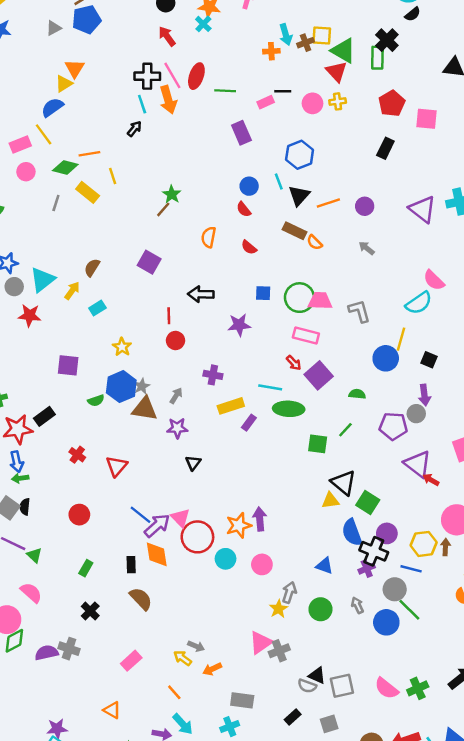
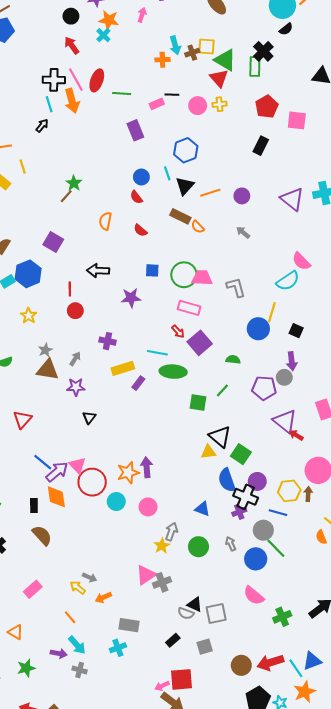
blue hexagon: (121, 387) -> (28, 274), moved
pink semicircle: (386, 688) -> (254, 596), moved

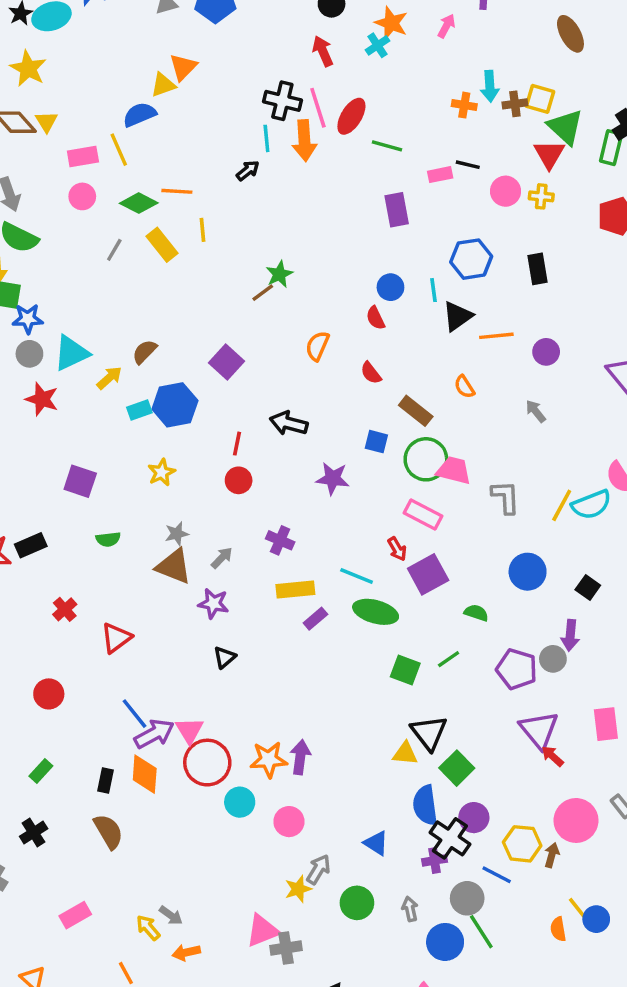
black rectangle: (261, 146) -> (537, 269), moved, turned -48
brown rectangle: (180, 216) -> (416, 411), moved
yellow line: (272, 312) -> (562, 505), moved

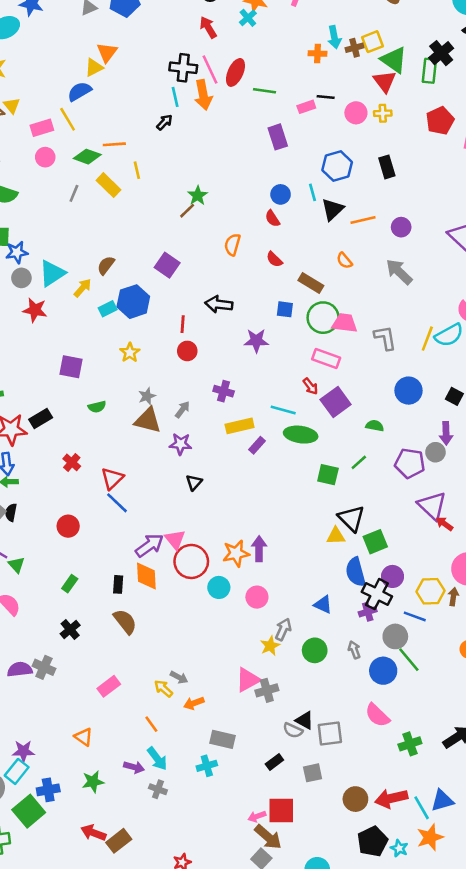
yellow square: (540, 99) -> (372, 42), turned -30
gray arrow: (536, 411) -> (399, 272), size x1.6
blue line: (135, 714) -> (117, 503), moved
green square: (457, 768) -> (375, 542), turned 30

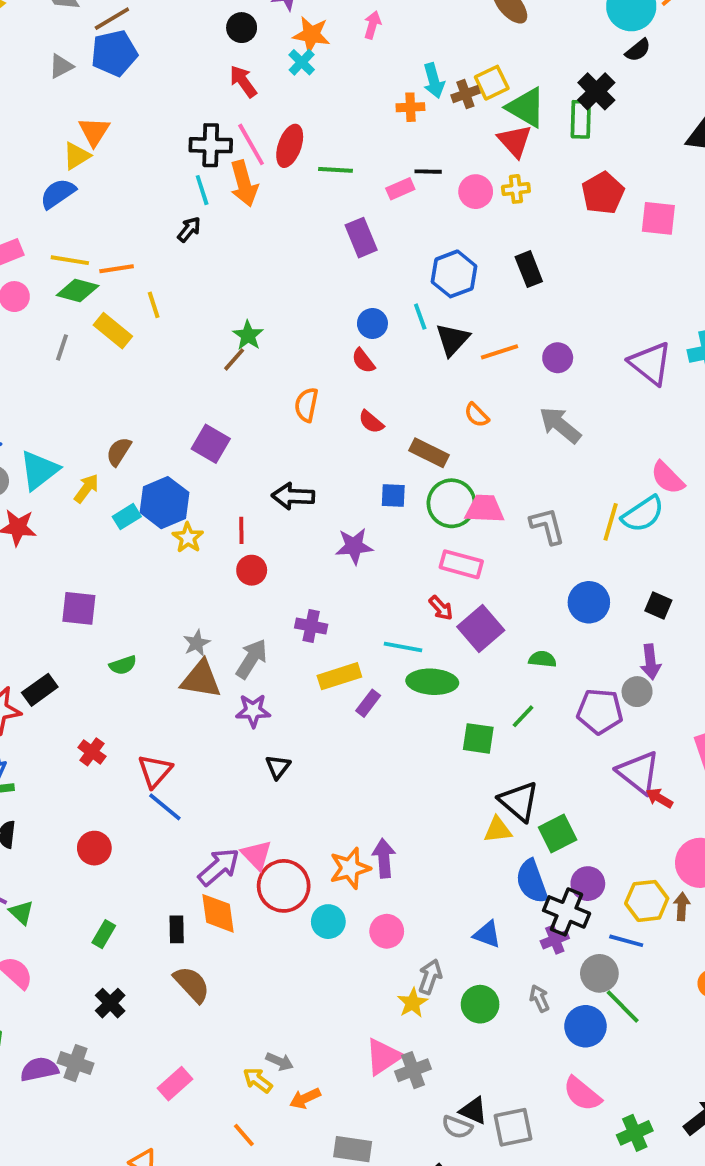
yellow line: (68, 119) -> (70, 260), moved, turned -45
yellow star: (130, 352) -> (188, 538), moved
gray arrow: (182, 410) -> (252, 659), size x1.5

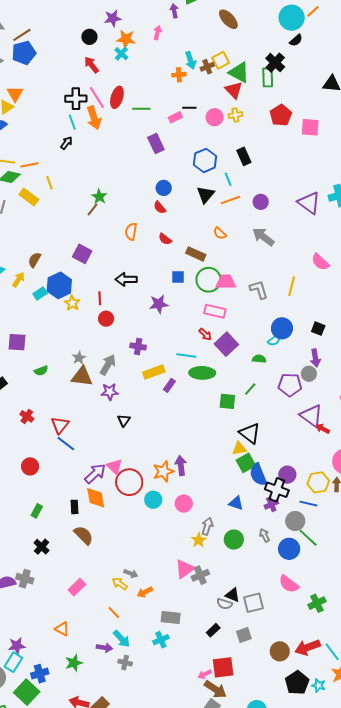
cyan line: (420, 317) -> (228, 179), moved
cyan semicircle: (643, 514) -> (274, 340), moved, size x0.6
green square: (558, 834) -> (246, 463), moved

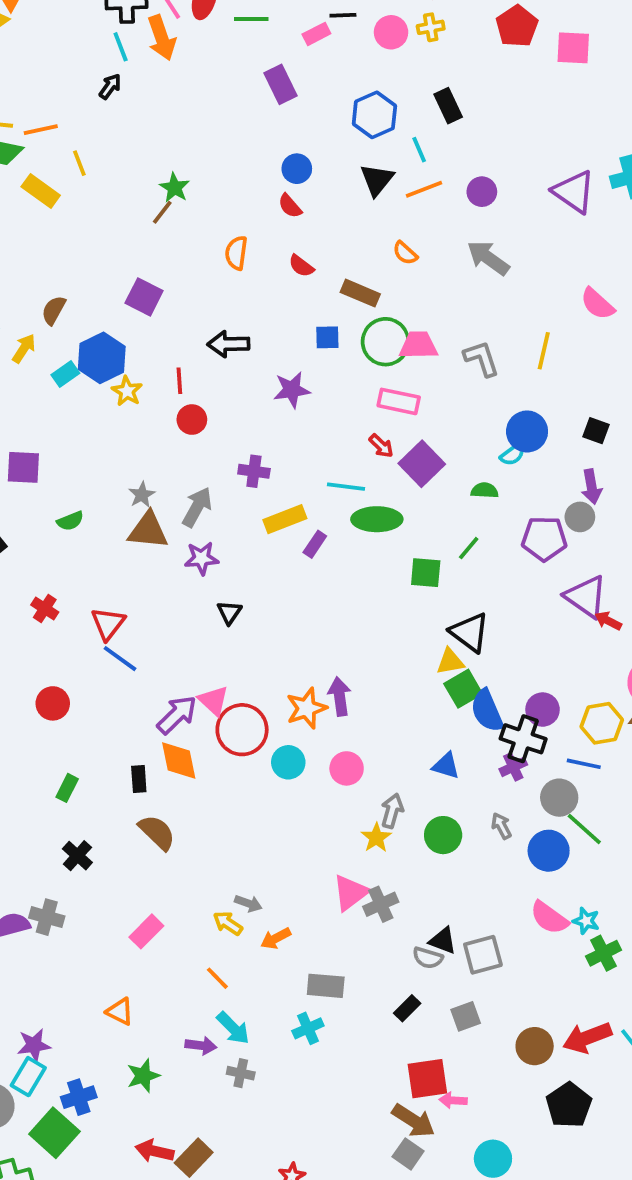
pink arrow: (205, 674) -> (453, 1100), moved, turned 32
cyan star: (319, 685) -> (586, 921), moved

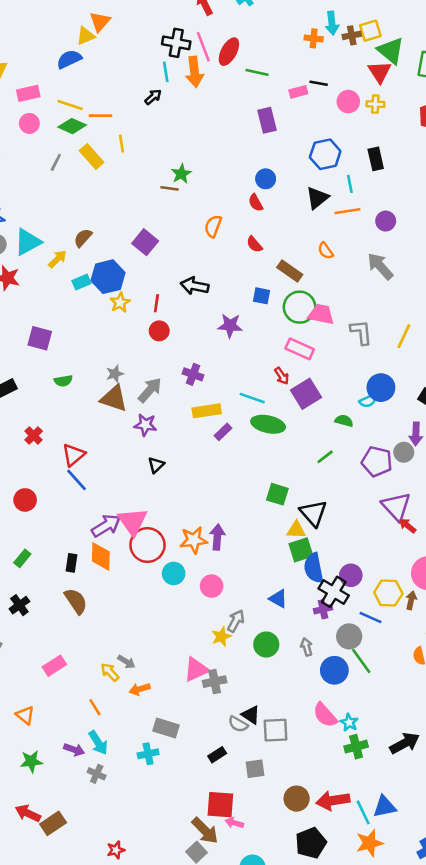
brown line: (162, 212) -> (170, 188), turned 48
green square: (426, 573) -> (277, 494), moved
pink triangle: (213, 701) -> (133, 521), size x1.4

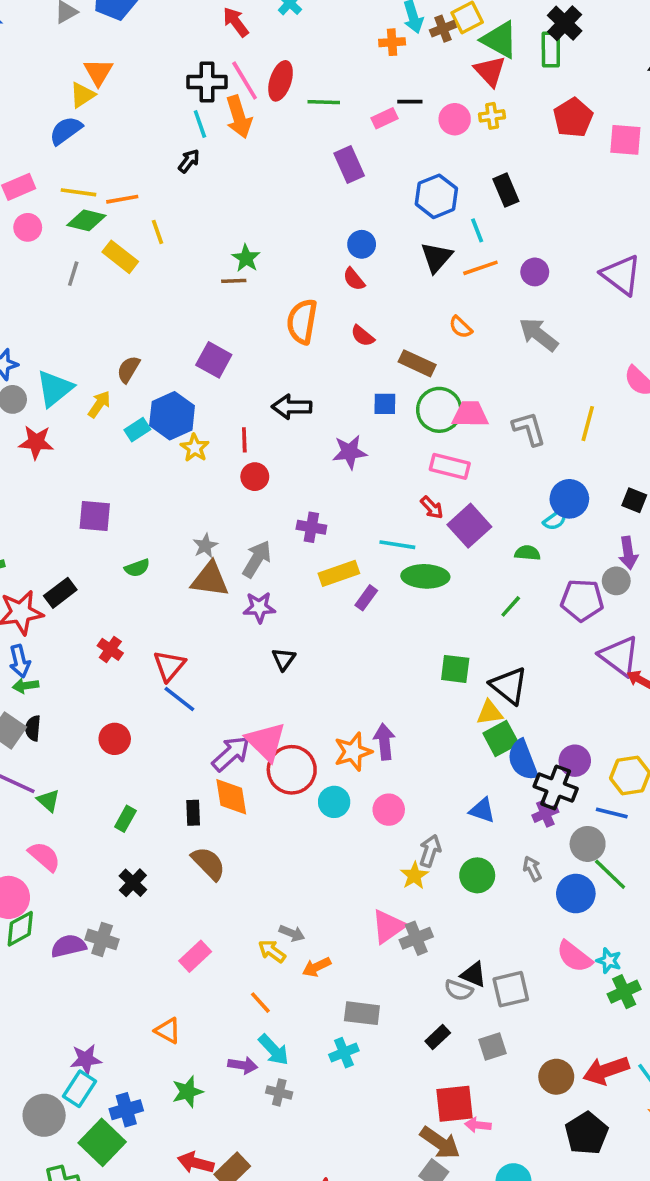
orange semicircle: (213, 226) -> (302, 321), size x1.4

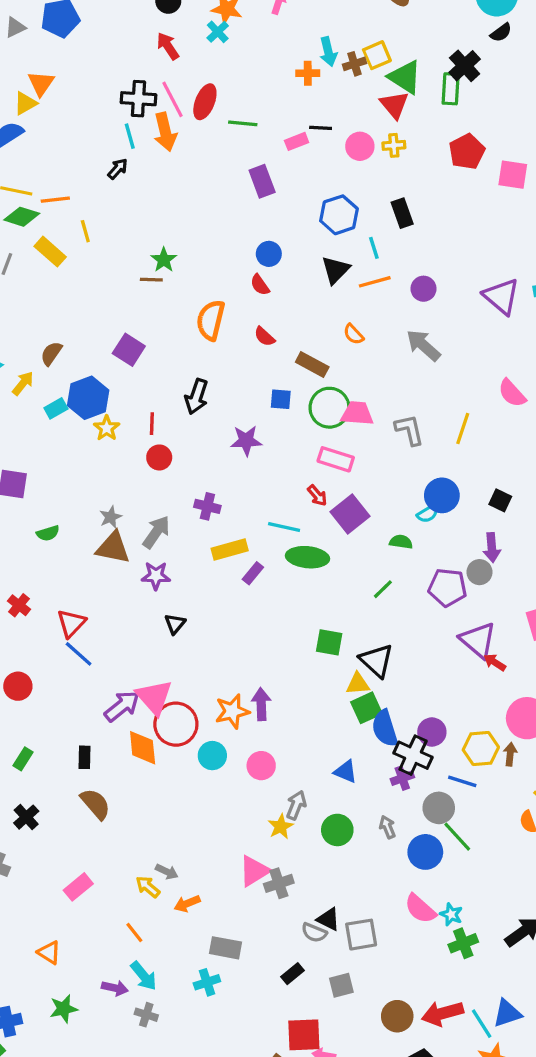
black arrow: (292, 407) -> (196, 397), turned -76
orange diamond: (231, 797) -> (143, 748), moved

